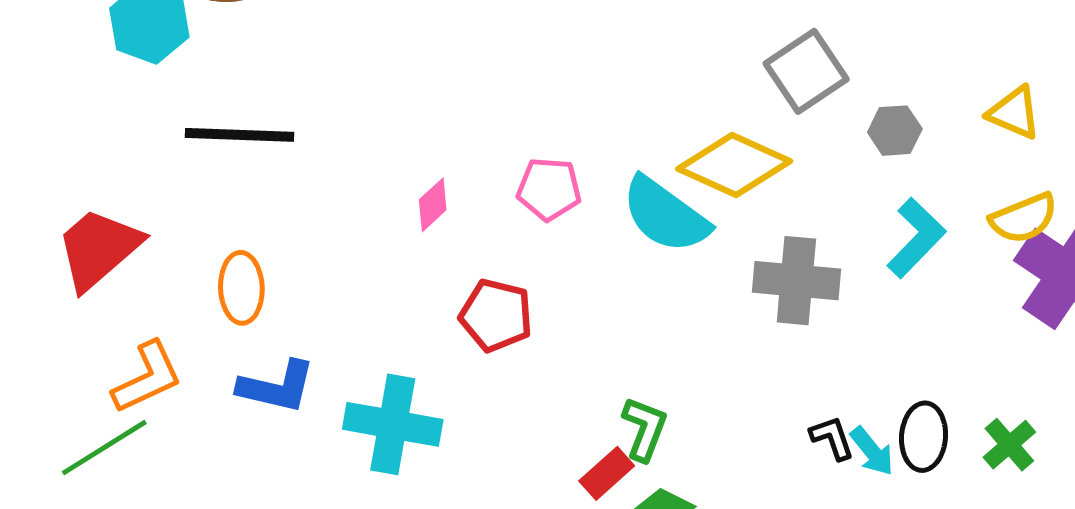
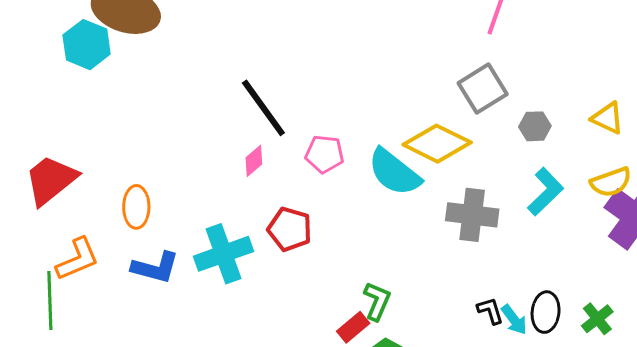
black line: (240, 135) -> (263, 108), moved, turned 50
cyan cross: (393, 424) -> (224, 254), moved, turned -32
green line: (104, 448) -> (50, 301), turned -62

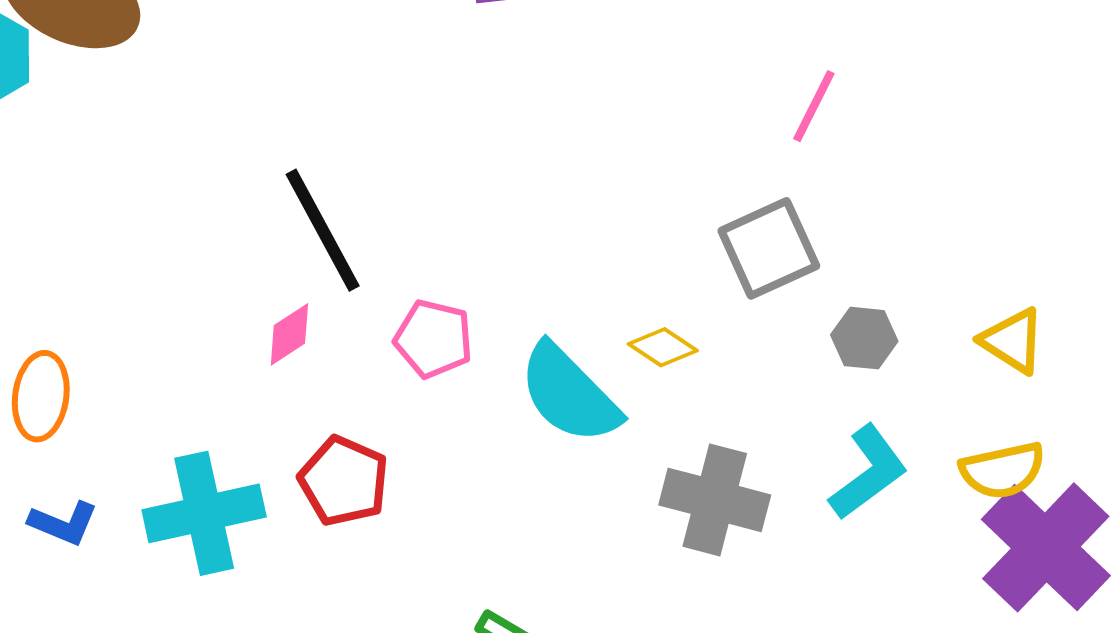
yellow diamond: (437, 144) -> (663, 347), size x0.5
blue L-shape: (155, 268) -> (63, 523), size x0.7

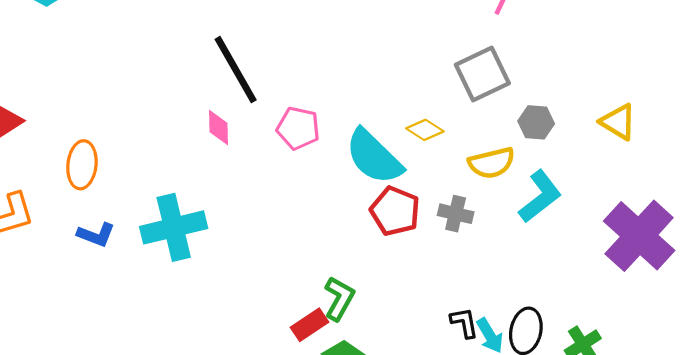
pink diamond: (289, 334) -> (219, 127), turned -57
yellow semicircle: (1003, 470) -> (492, 163), moved
red pentagon: (344, 481) -> (395, 211), moved
gray cross: (715, 500) -> (456, 214), size x0.6

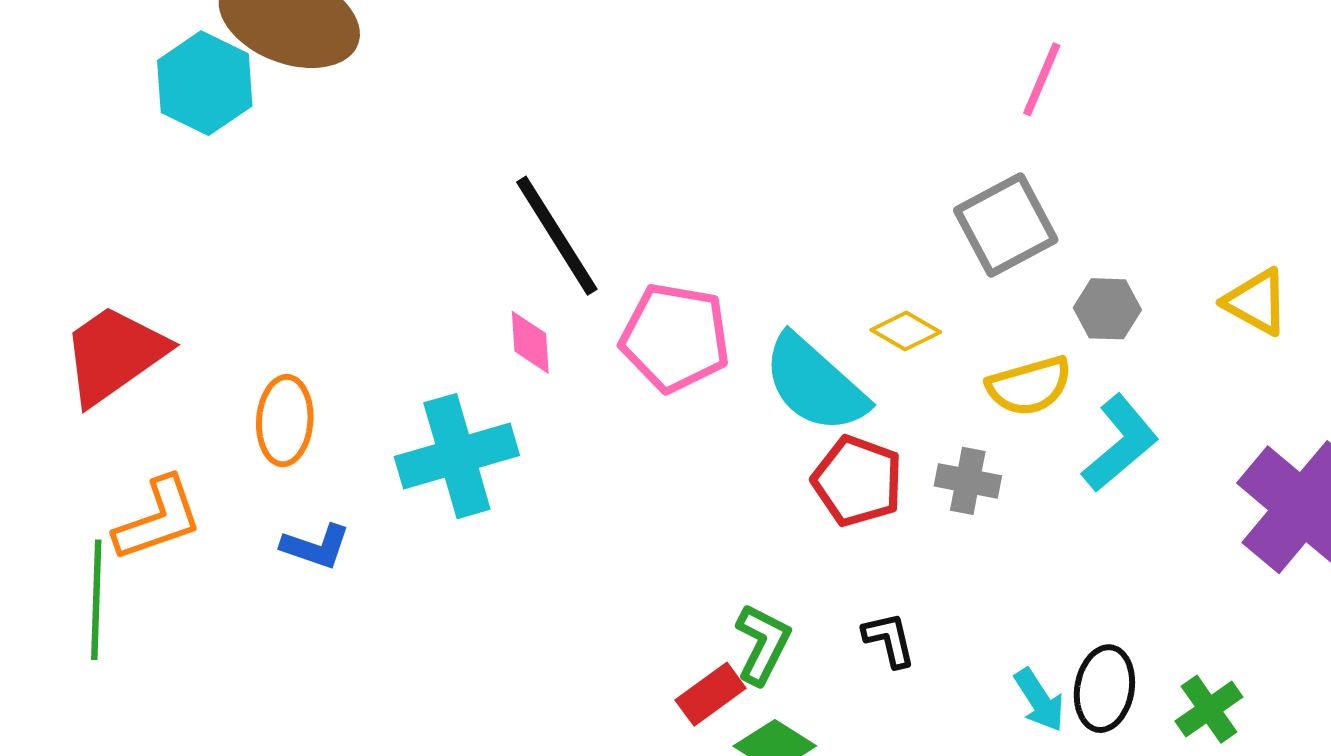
pink pentagon: (298, 128) -> (675, 338), size x1.4
cyan cross: (174, 227) -> (457, 456), moved
black L-shape: (464, 323) -> (889, 640), moved

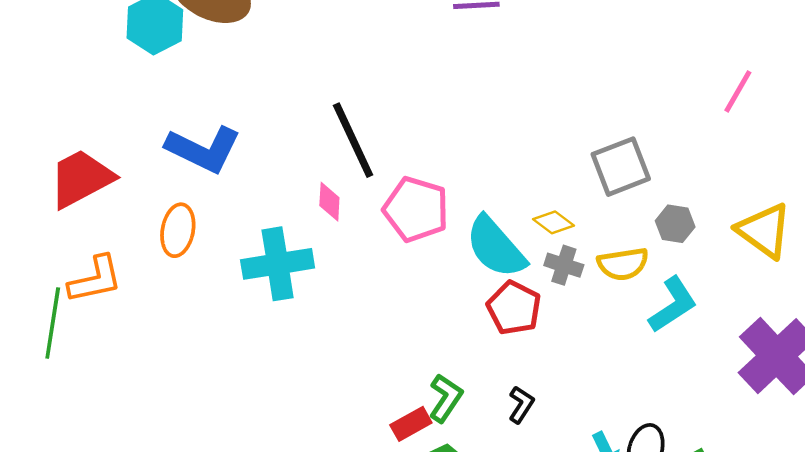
pink line: (1042, 79) -> (738, 91), moved
yellow triangle: (1256, 302) -> (764, 231), size x1.4
gray cross: (968, 481) -> (564, 265), moved
blue L-shape: (316, 547) -> (203, 149), moved, size x1.8
black L-shape: (889, 640) -> (521, 405), turned 39

